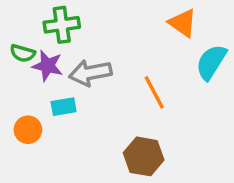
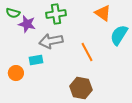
green cross: (62, 25) -> (56, 14), moved
green semicircle: (23, 53) -> (13, 13), moved
purple star: (48, 66) -> (27, 24), moved

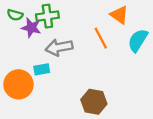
green cross: (56, 14) -> (47, 16), moved
orange line: (87, 52) -> (101, 38), moved
orange circle: (16, 73) -> (18, 84), size x1.6

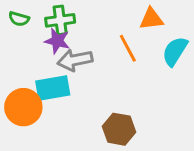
orange triangle: (119, 15) -> (151, 19), turned -42
purple star: (31, 28) -> (57, 41), moved
cyan rectangle: (42, 69) -> (53, 88), size x1.6

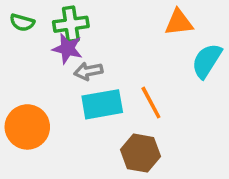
orange line: (128, 48) -> (151, 103), moved
gray arrow: (75, 60) -> (88, 71), size x0.7
cyan rectangle: (53, 88) -> (102, 104), moved

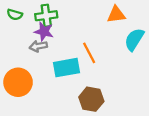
gray arrow: (88, 71) -> (38, 46), moved
orange line: (151, 103) -> (89, 53), moved

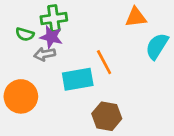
green semicircle: (15, 15) -> (25, 34), moved

